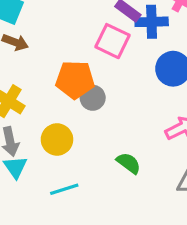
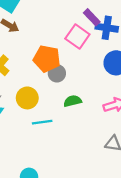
green semicircle: (129, 163) -> (73, 101), moved, turned -60
cyan line: (64, 189) -> (42, 122), moved

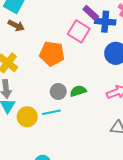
gray circle: (57, 73) -> (58, 91), moved
yellow circle: (27, 98) -> (27, 117), moved

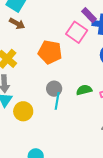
green semicircle: (78, 91) -> (84, 90), moved
cyan line: (51, 112) -> (57, 101), moved, turned -72

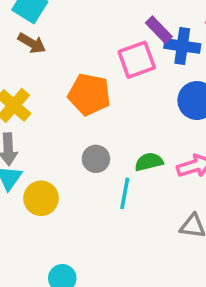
pink square: (77, 32) -> (137, 60), turned 35
cyan line: (57, 101) -> (125, 193), moved

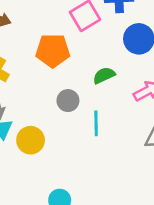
green semicircle: (149, 162) -> (104, 75), moved

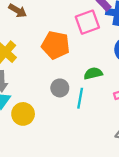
cyan line: (96, 123) -> (80, 98), moved

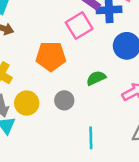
cyan line: (80, 98) -> (91, 138), moved
yellow circle: (23, 114) -> (27, 103), moved

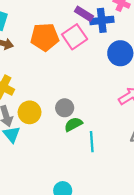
orange pentagon: (51, 56) -> (45, 37), moved
green semicircle: (96, 78) -> (73, 124), moved

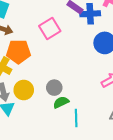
orange pentagon: (45, 37) -> (18, 52), moved
pink square: (75, 37) -> (50, 29), moved

